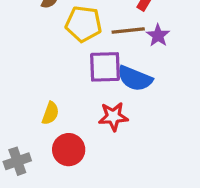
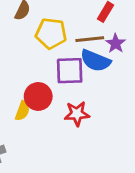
blue semicircle: (135, 78) -> (96, 61), moved
red circle: (69, 150) -> (38, 96), moved

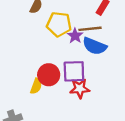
purple star: (116, 43) -> (75, 36), moved
purple square: (70, 71) -> (74, 71), moved

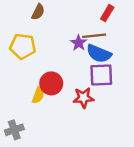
yellow pentagon: (59, 24) -> (23, 46), moved
purple square: (74, 71) -> (101, 75), moved

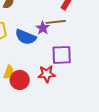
blue semicircle: (99, 54) -> (26, 37), moved
red circle: (51, 83) -> (20, 80), moved

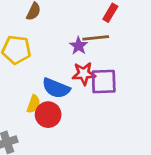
blue semicircle: (26, 37) -> (56, 88), moved
red star: (47, 74) -> (84, 74), moved

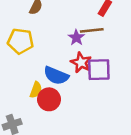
red star: (84, 74) -> (81, 63), turned 30

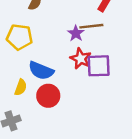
blue semicircle: (56, 76) -> (41, 71), moved
yellow semicircle: (36, 90) -> (21, 87), moved

